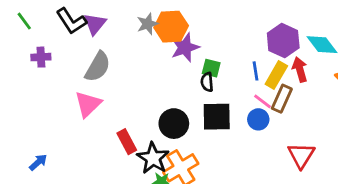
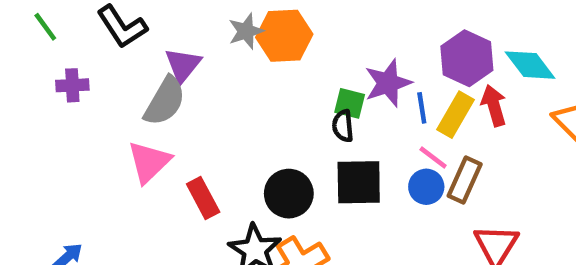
purple triangle: (95, 24) -> (183, 65), moved
purple star: (185, 47) -> (388, 83), moved
brown rectangle: (282, 99) -> (465, 180), moved
red rectangle: (127, 142) -> (203, 198), moved

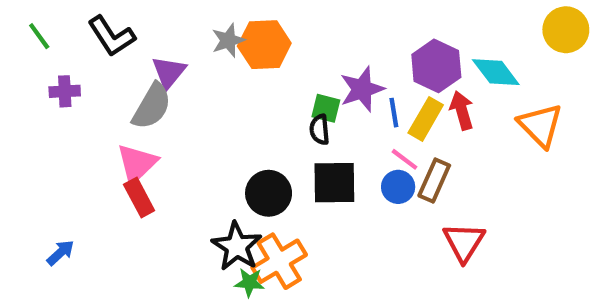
red rectangle: (203, 198) -> (139, 197), moved

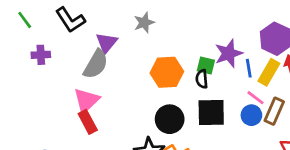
orange hexagon: (264, 45) -> (167, 72), moved

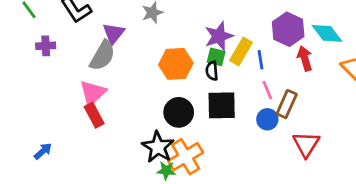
purple star: (229, 53) -> (219, 36), moved
yellow rectangle: (269, 72) -> (241, 51), moved
pink line: (255, 98) -> (267, 90), turned 30
blue circle: (251, 115) -> (267, 119), moved

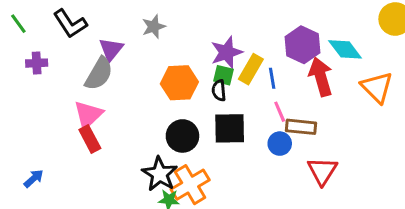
red arrow: (305, 58) -> (321, 77), size x1.4
brown rectangle: (287, 104) -> (301, 127), turned 72

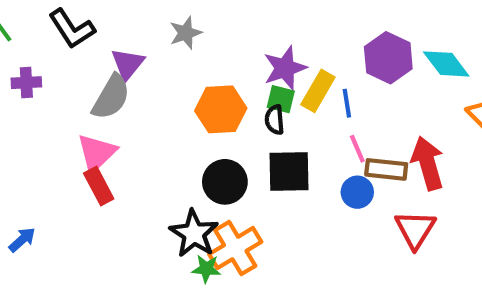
red arrow: (321, 77) -> (428, 163), moved

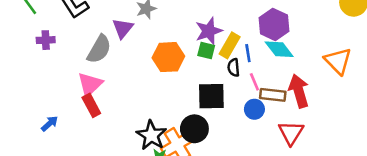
purple triangle: (128, 64) -> (123, 28), moved
cyan diamond: (446, 64) -> (279, 49), moved
black semicircle: (275, 120) -> (234, 67), moved
black circle: (225, 182) -> (194, 129), moved
blue arrow: (22, 240) -> (50, 124), moved

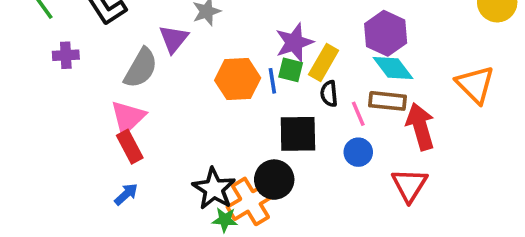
blue line: (248, 53) -> (272, 81), moved
brown rectangle: (273, 95) -> (388, 101), moved
blue arrow: (50, 124) -> (126, 194), moved

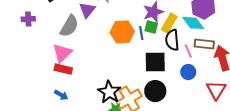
cyan diamond: (393, 68) -> (193, 23), moved
black semicircle: (329, 94) -> (172, 40), size x1.5
red rectangle: (130, 147) -> (63, 69), turned -48
black circle: (274, 180) -> (155, 91), moved
blue arrow: (126, 194) -> (61, 95), turned 72

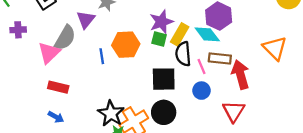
blue line: (141, 33) -> (102, 56), moved
pink triangle: (62, 53) -> (49, 53), moved

